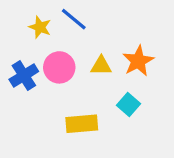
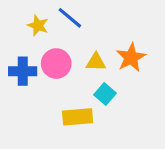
blue cross: (24, 75) -> (23, 71), turned 32
cyan square: (128, 104) -> (105, 94), moved

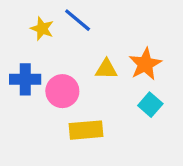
pink circle: (56, 64) -> (62, 91), moved
cyan square: (105, 94) -> (150, 105), moved

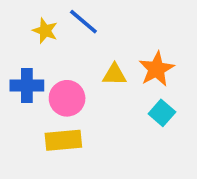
yellow rectangle: (86, 130) -> (63, 140), moved

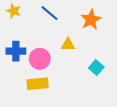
yellow star: (45, 31) -> (14, 11), moved
orange star: (156, 69) -> (91, 20), moved

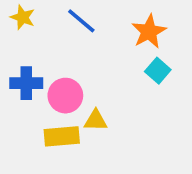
yellow triangle: (68, 45) -> (96, 120), moved
cyan square: (96, 67) -> (158, 71), moved

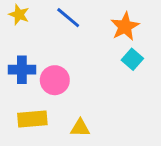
yellow triangle: (96, 120) -> (80, 128), moved
yellow rectangle: (62, 136) -> (32, 119), moved

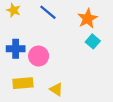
yellow triangle: (80, 128) -> (56, 89), turned 32

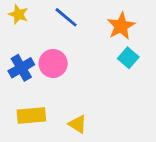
blue cross: (16, 49) -> (21, 68), turned -30
pink circle: (39, 56) -> (53, 64), moved

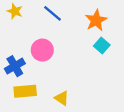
blue cross: (21, 68) -> (15, 66), moved

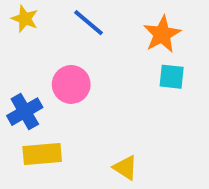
cyan square: (102, 45) -> (172, 77), turned -35
yellow triangle: (62, 98) -> (125, 168), moved

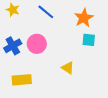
blue cross: (25, 112) -> (13, 46), moved
yellow triangle: (125, 168) -> (68, 68), moved

